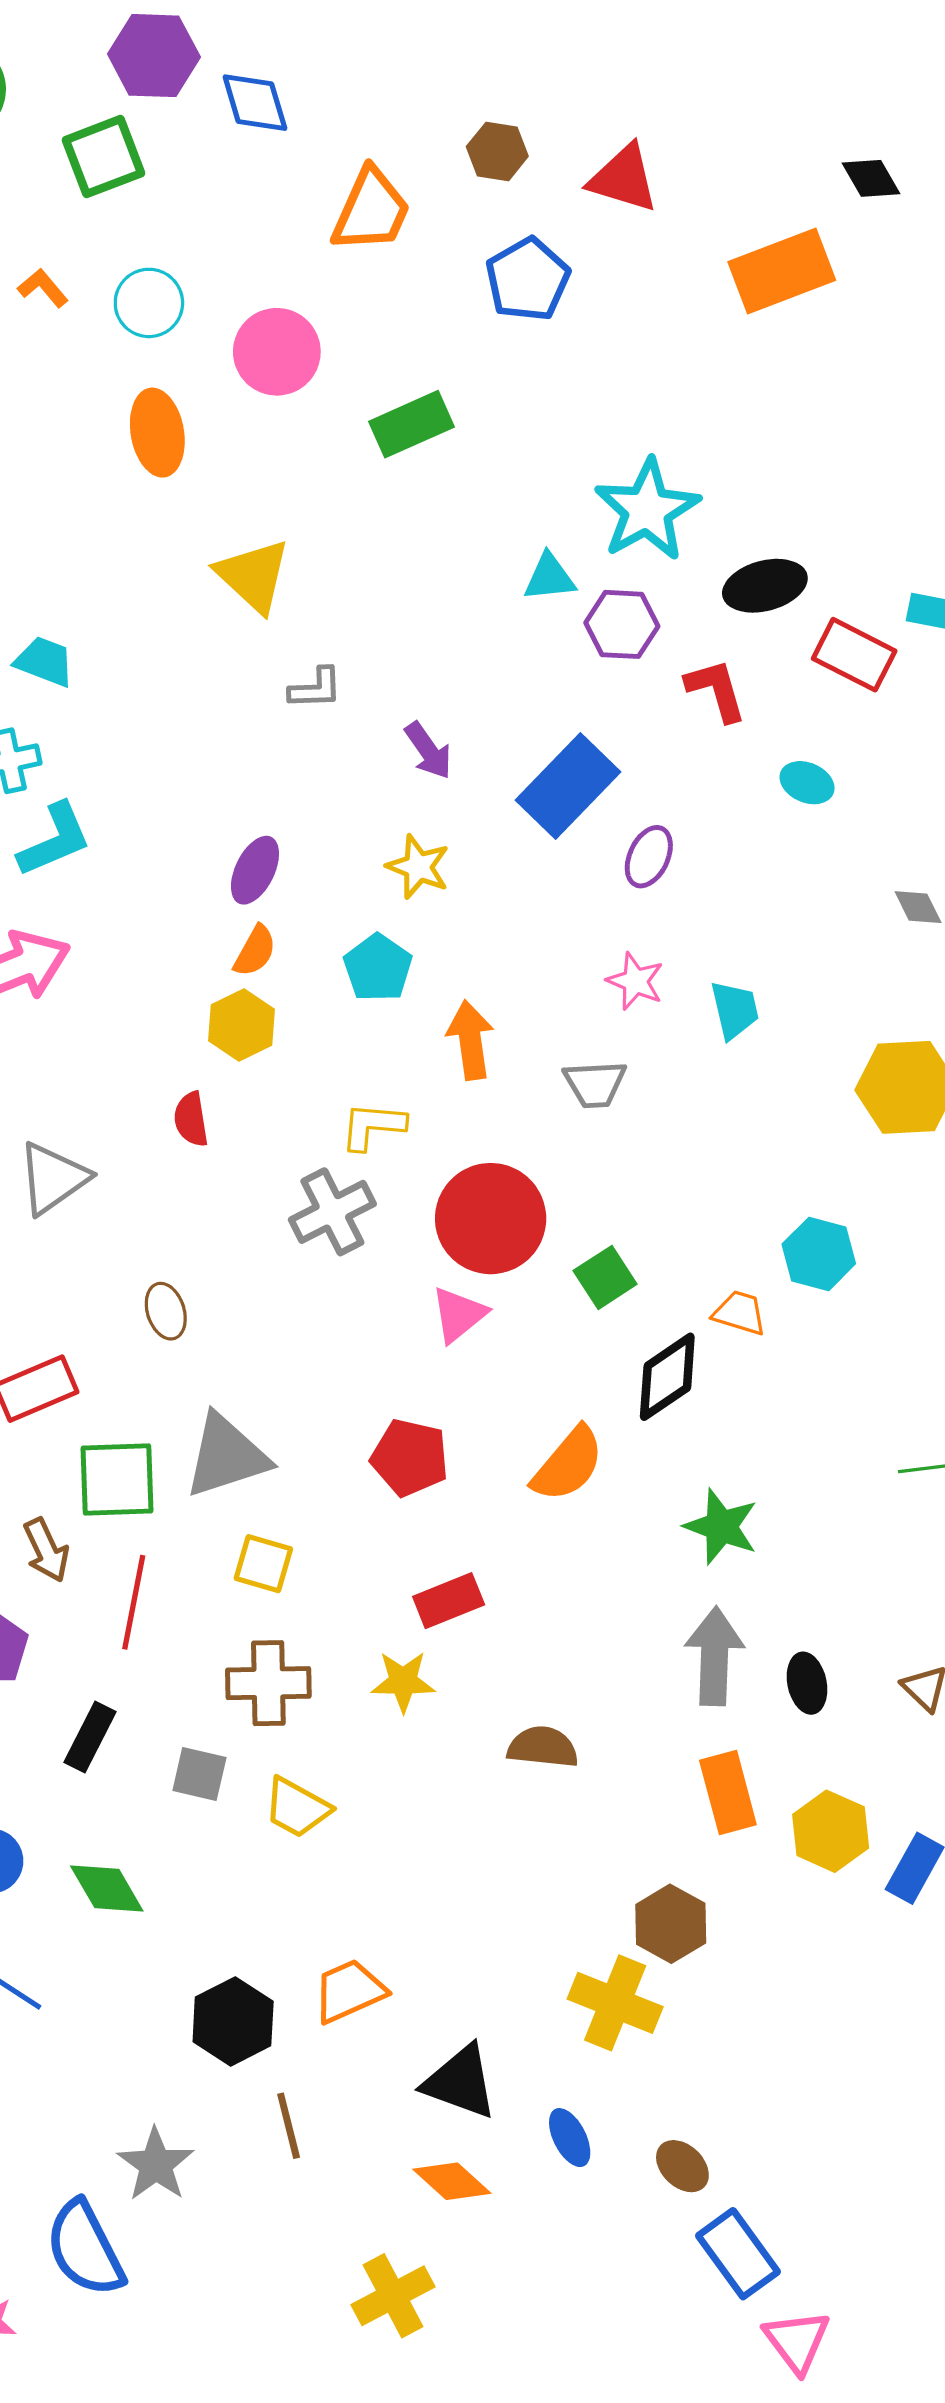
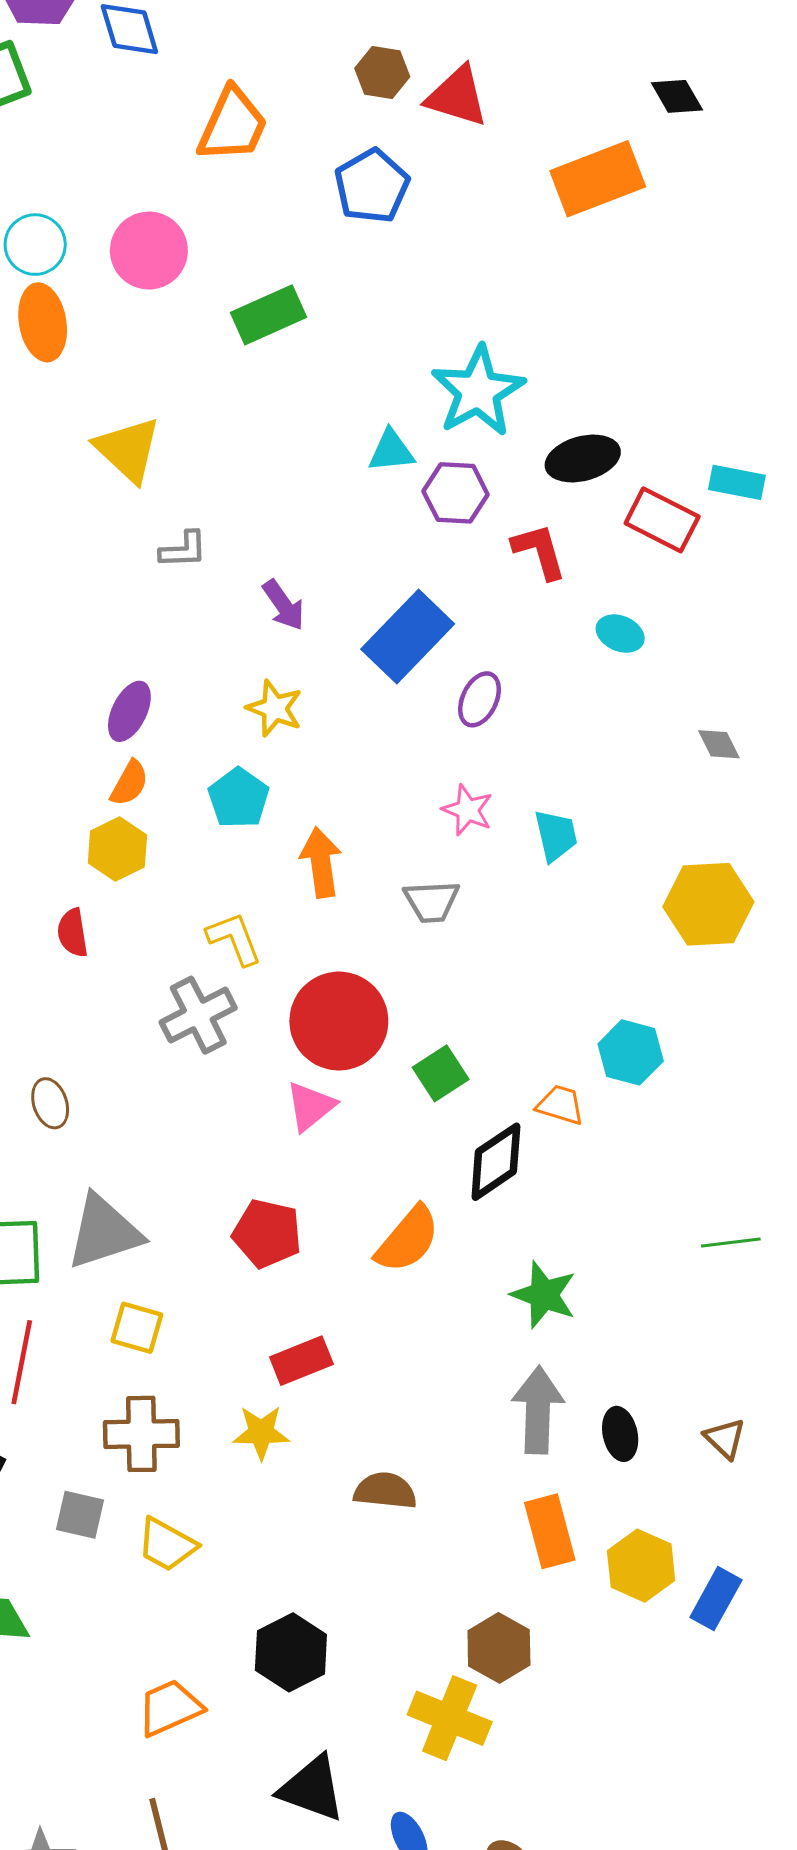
brown hexagon: (497, 151) -> (382, 72), moved
cyan circle: (149, 303) -> (35, 245), moved
yellow L-shape: (373, 1126) -> (234, 939), turned 64
orange trapezoid: (349, 1991) -> (170, 1708), moved
black hexagon: (233, 2021) -> (291, 1652), moved

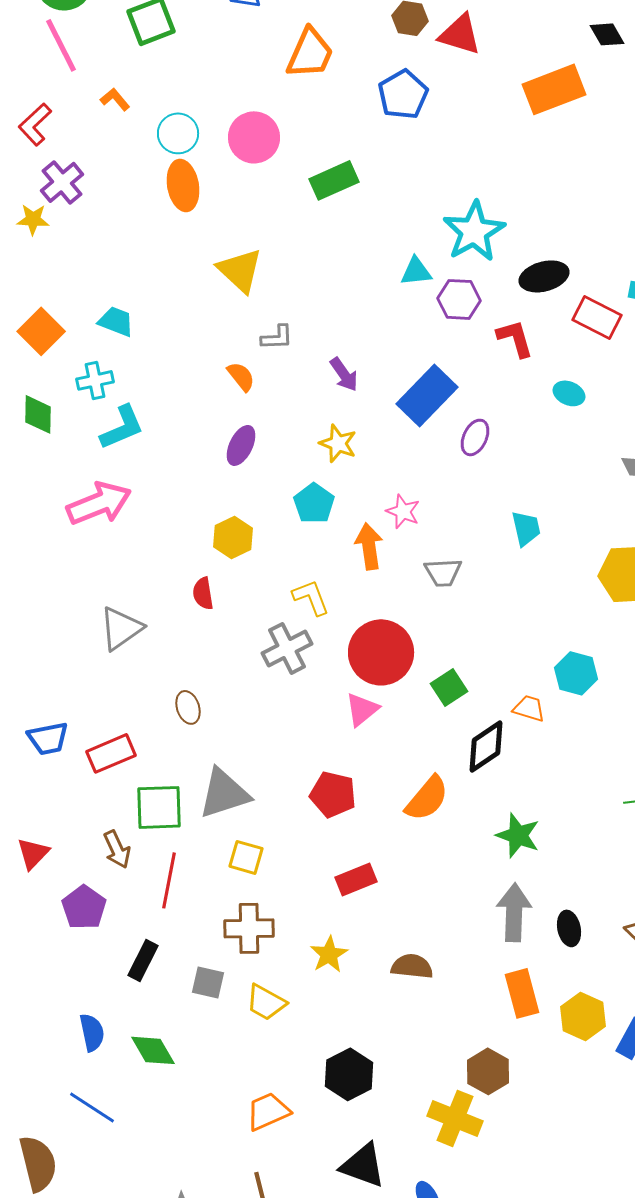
orange semicircle: (129, 783) -> (241, 376), moved, turned -68
pink star: (468, 810) -> (403, 511), moved
yellow star: (261, 1432) -> (329, 954), moved, turned -30

